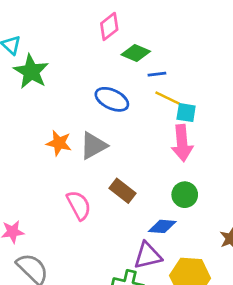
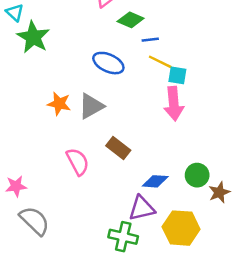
green circle: (185, 195) -> (197, 175), moved

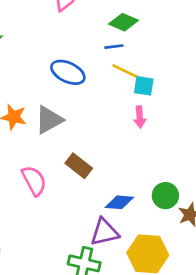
green diamond: (131, 20) -> (123, 22), moved
pink arrow: (174, 104) -> (140, 117), size x0.6

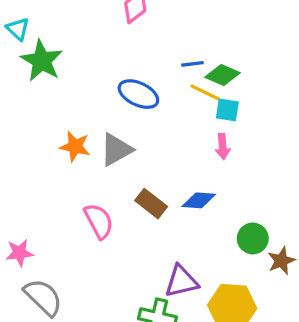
green diamond: (123, 22) -> (223, 75), moved
blue diamond: (119, 202) -> (199, 200), moved

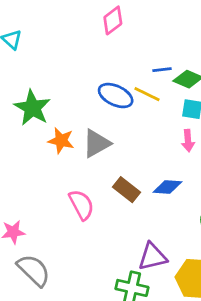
green star: (42, 61) -> (32, 108), moved
yellow line: (205, 92) -> (147, 94), moved

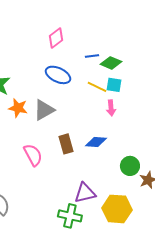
pink diamond: (113, 20) -> (56, 38), moved
yellow line: (147, 94) -> (97, 87), moved
brown rectangle: (127, 190) -> (66, 144), turned 36

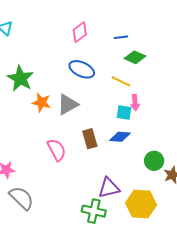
blue line: (92, 56) -> (121, 37), moved
cyan square: (114, 85) -> (124, 113), moved

